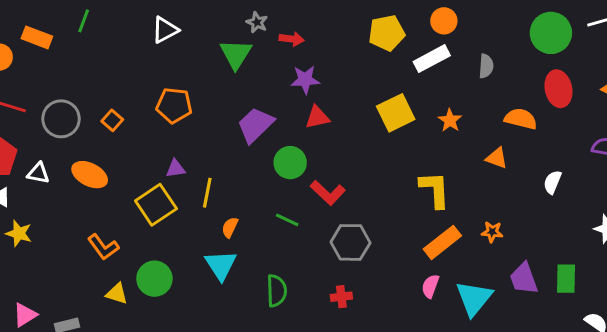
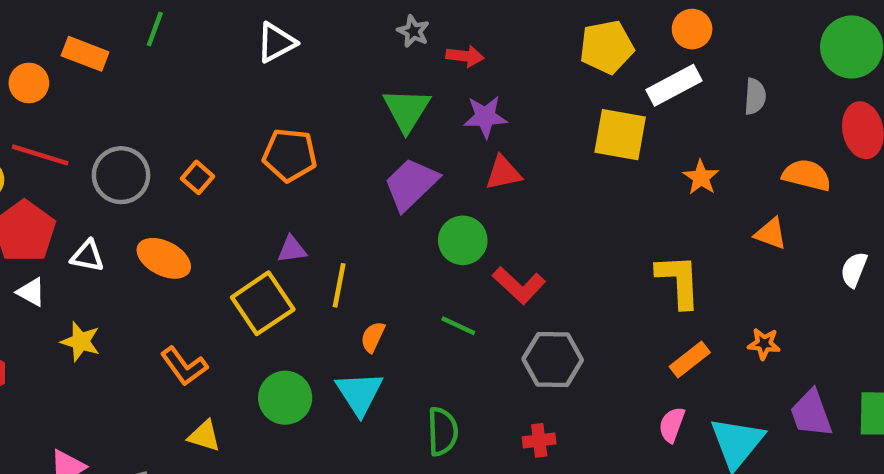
green triangle: (236, 54) -> (407, 110), moved
yellow square: (396, 113) -> (620, 135), moved, turned 36
yellow star: (19, 233) -> (81, 342), moved
orange rectangle: (442, 242) -> (690, 359), size x0.7
green circle: (154, 279) -> (285, 398), moved

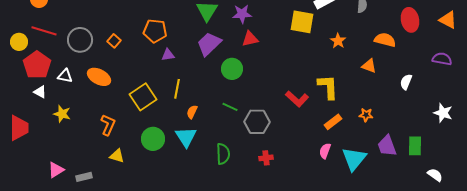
purple triangle: (292, 249) -> (168, 55), moved
red L-shape: (519, 285) -> (297, 99), moved
gray hexagon: (553, 359) -> (257, 122), moved
orange L-shape: (184, 366) -> (108, 125), turned -120

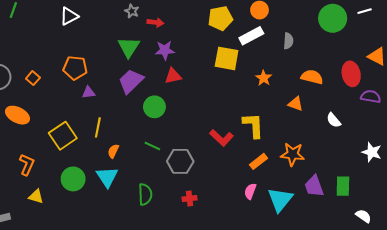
red ellipse: (410, 20) -> (351, 74), moved
white semicircle: (406, 82) -> (334, 120), turned -63
orange star: (366, 115) -> (292, 154), size x1.6

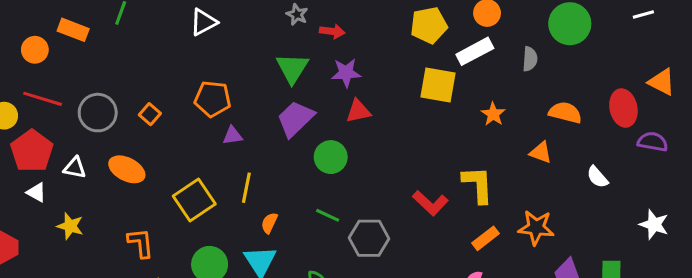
green circle: (333, 18) -> (570, 24), moved
orange L-shape: (27, 165) -> (141, 243), turned -30

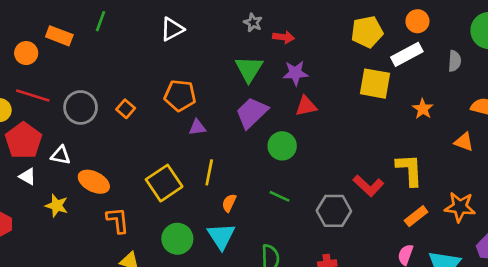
orange ellipse: (127, 169) -> (94, 182), moved
gray hexagon: (369, 238) -> (334, 211), moved

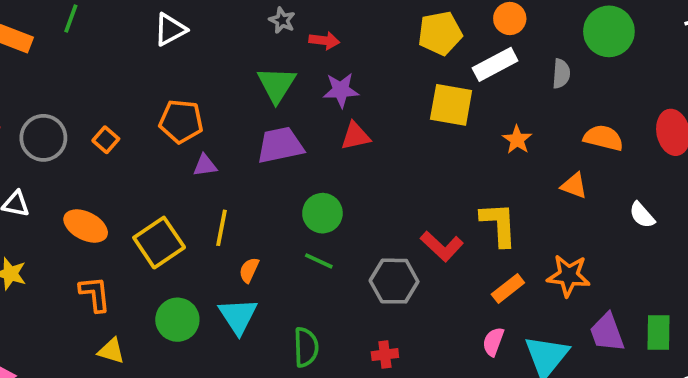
purple trapezoid: (252, 113) -> (280, 145), turned 32
green circle: (282, 146) -> (322, 213), moved
orange ellipse: (94, 182) -> (86, 226), moved

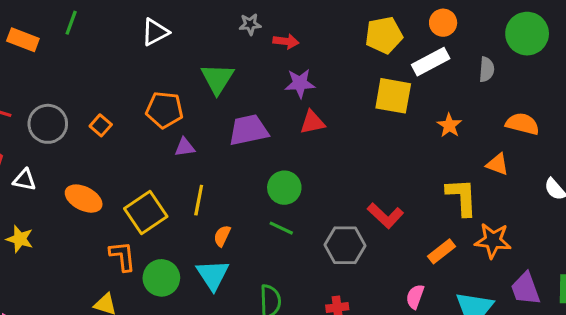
gray star: (282, 20) -> (250, 24), turned -30
green triangle: (277, 85) -> (217, 79), moved
yellow L-shape: (499, 224) -> (462, 197), moved
orange L-shape: (95, 294) -> (122, 256), moved
pink semicircle: (493, 342) -> (415, 297), moved

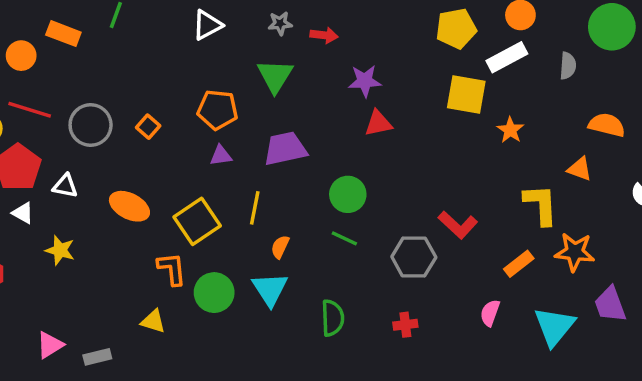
gray star: (250, 24) -> (280, 23), moved
red arrow: (286, 41) -> (324, 35), moved
orange star: (449, 125) -> (510, 130), moved
purple trapezoid: (249, 130) -> (285, 149), moved
purple triangle: (185, 147) -> (221, 155), moved

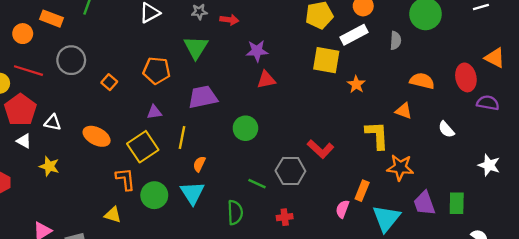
gray circle: (91, 125) -> (71, 60), moved
purple triangle: (221, 155) -> (154, 112), moved
green line: (344, 238) -> (257, 184), moved
orange rectangle: (519, 264) -> (362, 191), moved, turned -30

